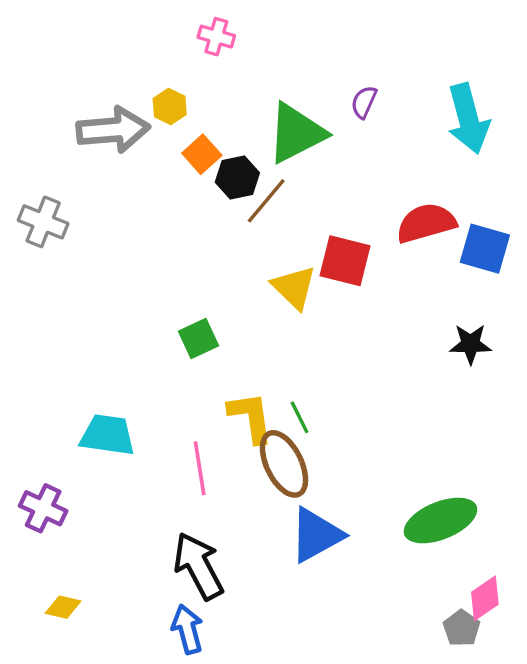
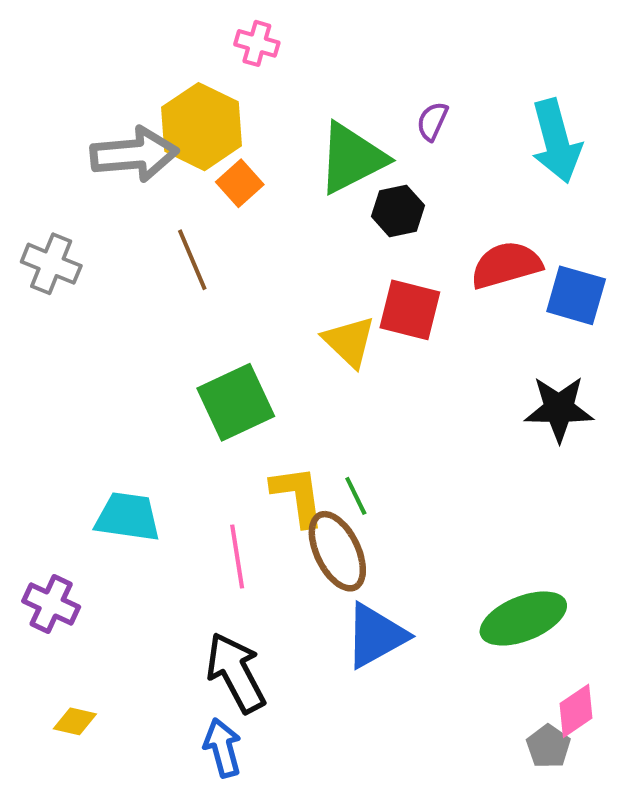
yellow hexagon: (170, 106) -> (202, 127), size x2.0
black hexagon: (237, 178) -> (398, 211), moved
brown line: (266, 201) -> (192, 260), moved, turned -63
green square: (199, 338) -> (236, 402), size x1.6
black star: (470, 344) -> (559, 409), size x1.4

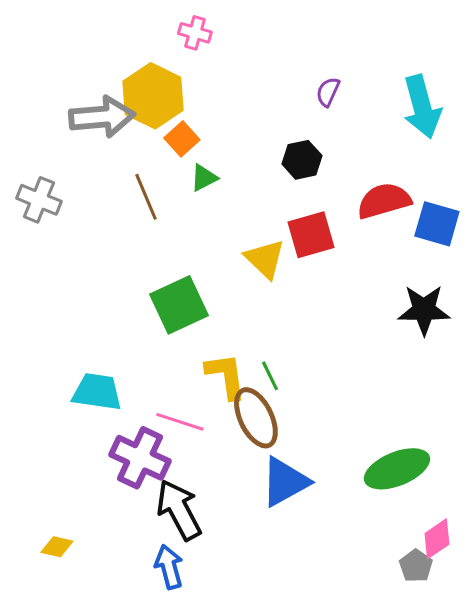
green triangle: (352, 158) -> (204, 178), moved, size x0.5
red square: (410, 310) -> (311, 235), turned -30
pink line: (237, 557) -> (180, 422), turned -63
purple cross: (51, 604) -> (140, 458), moved, size x1.4

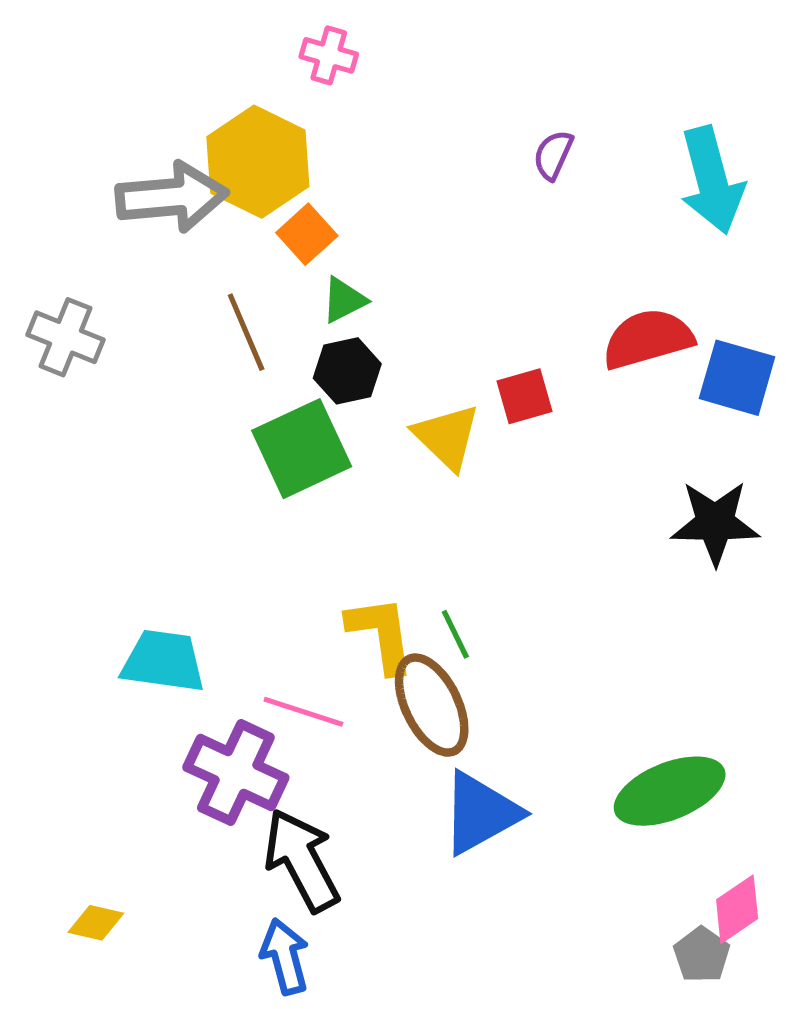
black hexagon: (302, 160) -> (347, 371), moved
red square: (311, 235) -> (524, 396), size x0.7
green square: (179, 305) -> (302, 449), moved

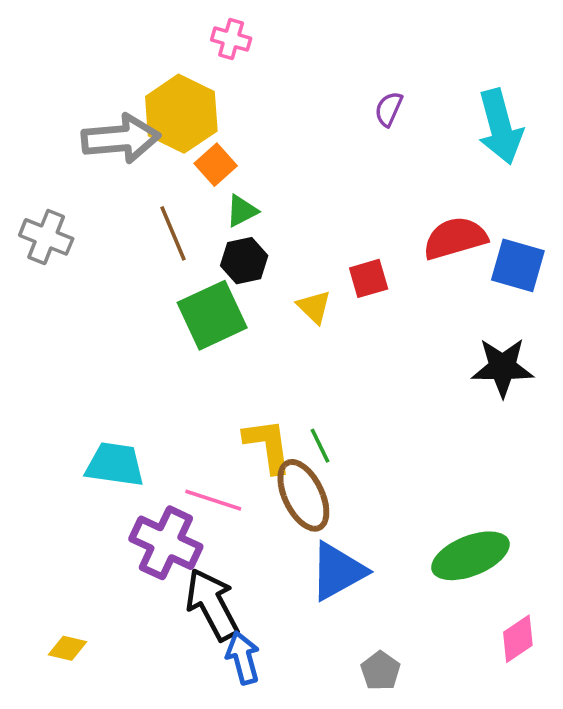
yellow triangle: (447, 437) -> (314, 307), size x0.7
gray pentagon: (702, 955) -> (380, 671), moved
blue arrow: (285, 956) -> (243, 658), moved

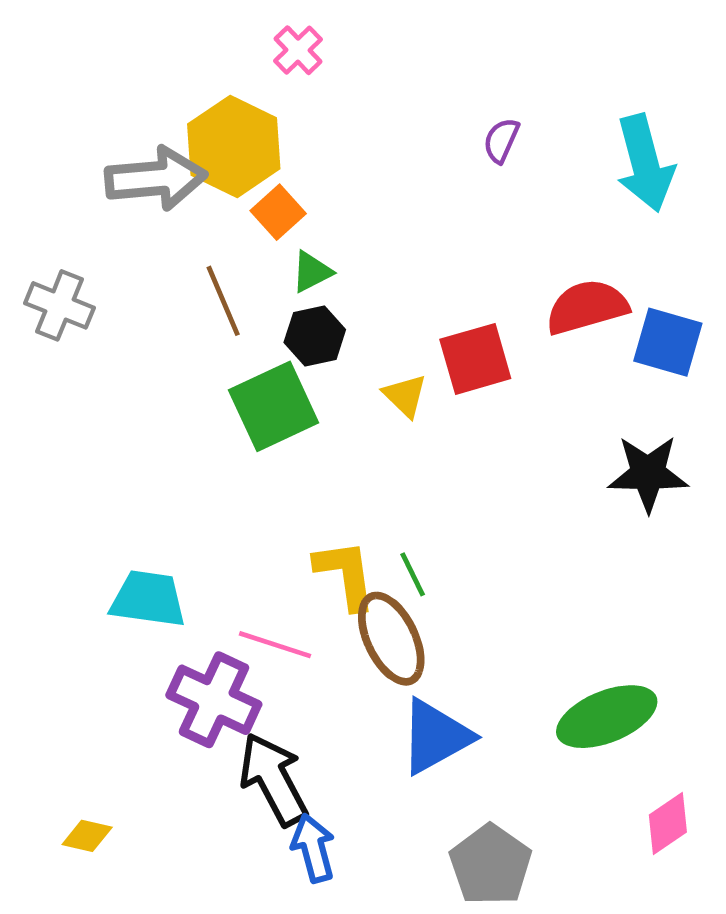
pink cross: (231, 39) -> (298, 50), turned 30
red square: (369, 278) -> (475, 359), size x1.4
gray pentagon: (380, 671) -> (491, 865), size x1.6

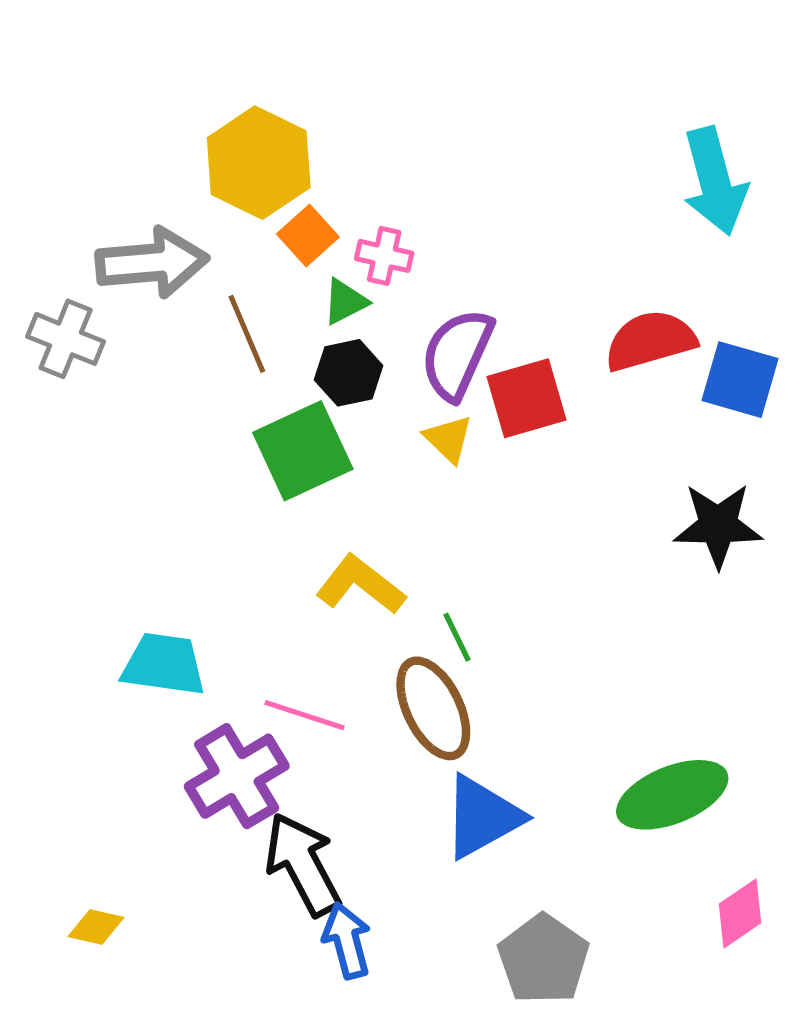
pink cross: (298, 50) -> (384, 256), moved, turned -33
purple semicircle: (501, 140) -> (457, 354), moved, size x1.8
gray arrow: (156, 179) -> (152, 263), moved
yellow L-shape: (345, 574) -> (360, 585), moved, turned -44
purple cross: (214, 700) -> (237, 776), turned 34

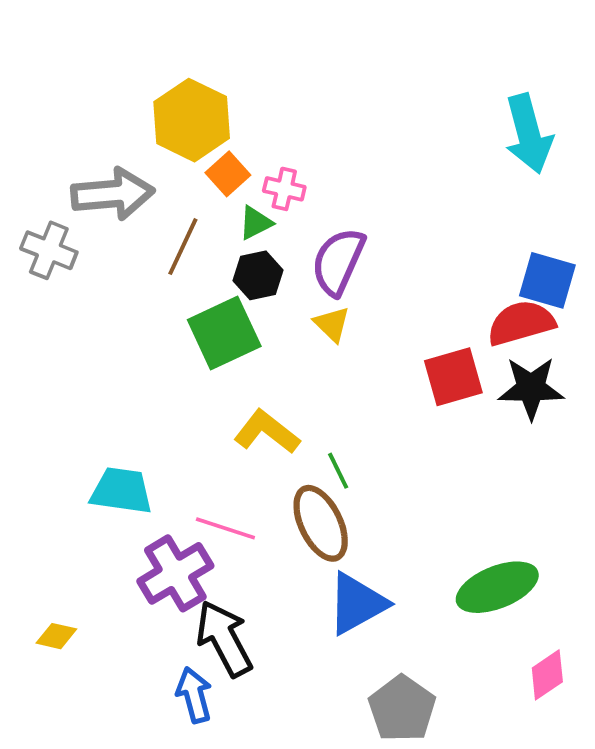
brown line: (247, 334) -> (183, 247), turned 48
red semicircle: (650, 341) -> (521, 323), moved
red square: (526, 398) -> (453, 377), moved
yellow diamond: (96, 927) -> (56, 636), moved
blue arrow: (347, 941) -> (194, 695), moved

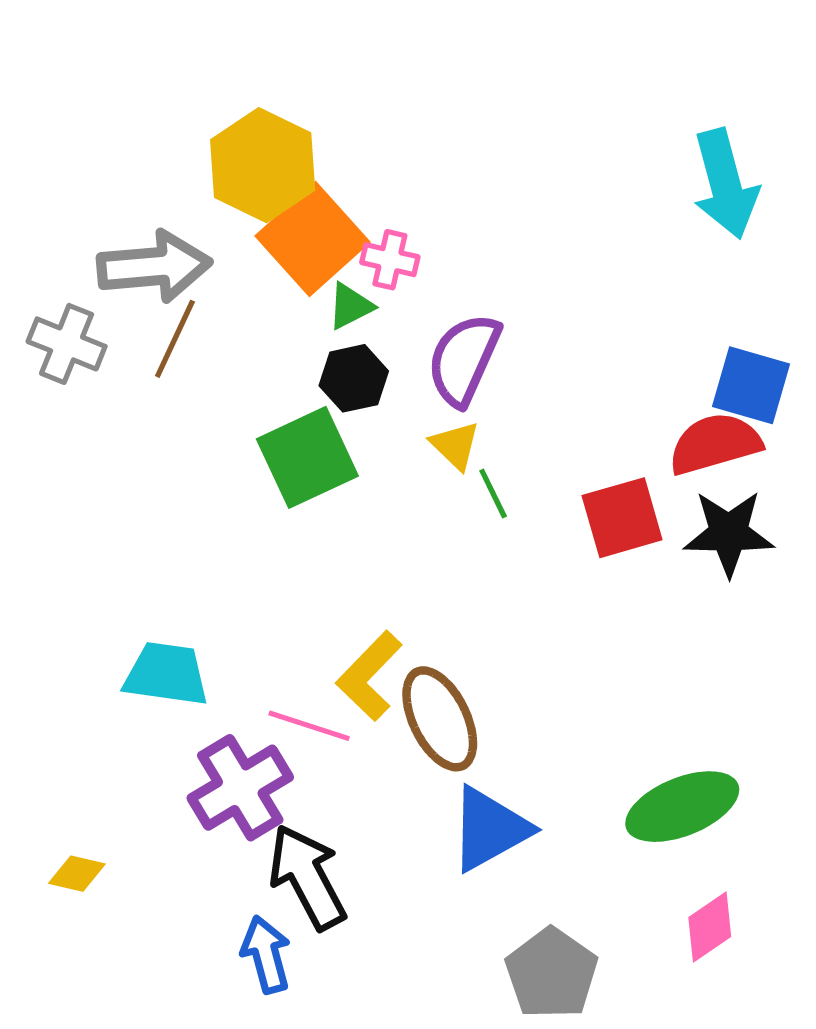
orange square: (228, 174) -> (312, 239), size x1.8
brown line: (183, 247) -> (175, 339), moved
yellow L-shape: (267, 432) -> (369, 676), moved, turned -84
green line: (338, 471) -> (493, 494), moved
pink diamond: (547, 675) -> (710, 927), moved

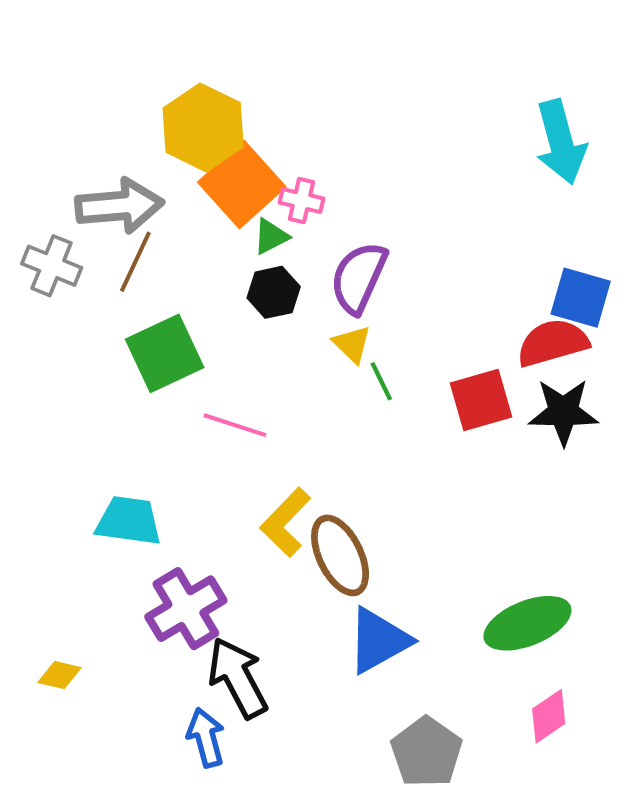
green square: (307, 457) -> (165, 353), moved
pink line: (309, 726) -> (235, 425), moved

